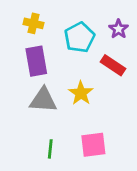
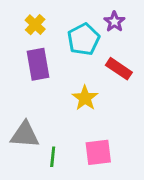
yellow cross: (33, 23) -> (35, 25), turned 30
purple star: (119, 29) -> (114, 22), moved
gray triangle: (43, 100) -> (25, 135), moved

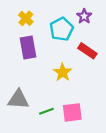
green line: (53, 157) -> (46, 111), moved, turned 64

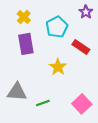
purple star: (84, 16) -> (86, 12), moved
pink square: (72, 112) -> (82, 104), moved, turned -36

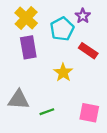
purple star: (86, 12) -> (83, 16), moved
yellow cross: (24, 17) -> (26, 18), size x1.5
pink square: (82, 104) -> (89, 113), turned -36

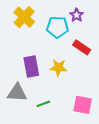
cyan pentagon: (62, 29) -> (57, 27), turned 30
purple rectangle: (28, 47) -> (31, 67), moved
yellow star: (63, 72) -> (58, 68), turned -30

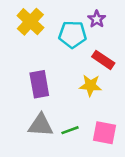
yellow star: (58, 68) -> (90, 85), moved
gray triangle: (17, 93) -> (41, 125), moved
green line: (43, 104) -> (70, 130), moved

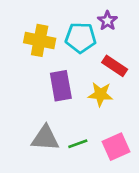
yellow cross: (30, 22) -> (40, 40), moved, turned -32
purple rectangle: (39, 84) -> (61, 86), moved
pink square: (104, 133) -> (116, 147), turned -35

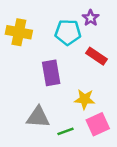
yellow cross: (40, 40) -> (19, 32), moved
yellow star: (100, 94) -> (85, 99), moved
green line: (78, 144) -> (66, 131), moved

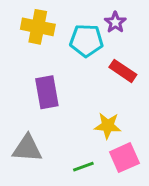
yellow cross: (19, 32) -> (38, 27), moved
purple rectangle: (51, 73) -> (47, 92), moved
gray triangle: (38, 117) -> (27, 148), moved

